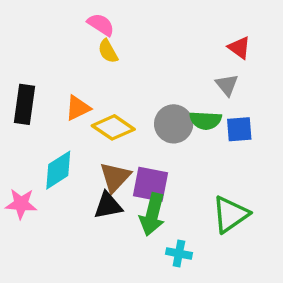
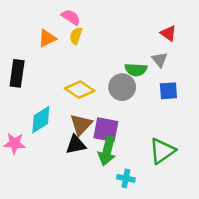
yellow semicircle: (108, 51) -> (76, 36), turned 48
orange triangle: (78, 108) -> (47, 38), moved
green semicircle: (206, 120) -> (136, 70), moved

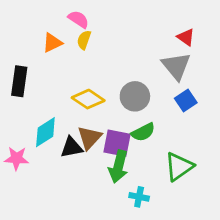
gray triangle: (160, 60) -> (176, 66), size x1.6
green semicircle: (136, 70) -> (143, 132), moved, turned -30
blue square: (168, 91) -> (186, 100), turned -30
black triangle: (76, 145) -> (72, 147), moved

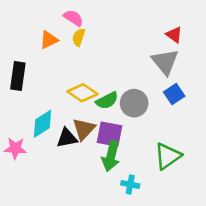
gray circle: (135, 96) -> (134, 103), moved
green semicircle: (143, 132) -> (107, 101), moved

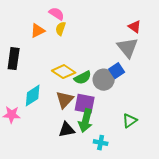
blue square: (174, 94) -> (117, 71), moved
black triangle: (67, 138) -> (67, 130), moved
green triangle: (168, 156) -> (130, 121), size x0.7

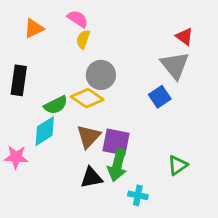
orange triangle: (38, 31) -> (34, 28), moved
green semicircle: (83, 78) -> (56, 105), moved
gray circle: (104, 80) -> (101, 75), moved

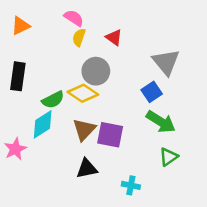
orange triangle: (34, 28) -> (21, 26), moved
red triangle: (184, 37) -> (114, 37), moved
pink star: (16, 157) -> (15, 149), turned -30
green arrow: (117, 165) -> (161, 122), moved, turned -72

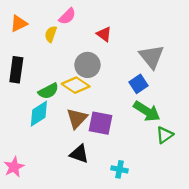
pink semicircle: (74, 18) -> (67, 16), turned 102
yellow semicircle: (79, 37) -> (51, 34), moved
pink star: (15, 149) -> (14, 167), moved
green triangle: (169, 157) -> (165, 135), moved
black triangle: (87, 169) -> (79, 154), turned 30

